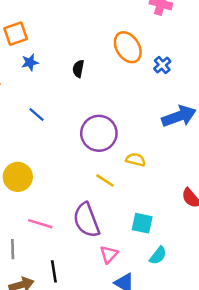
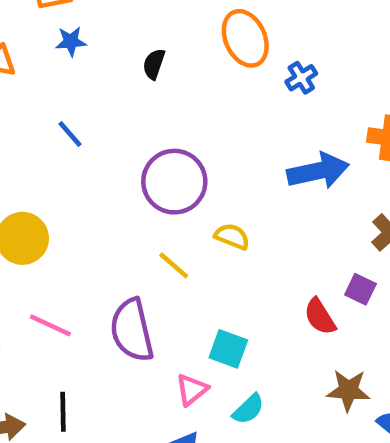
pink triangle: (109, 254) -> (192, 390), moved

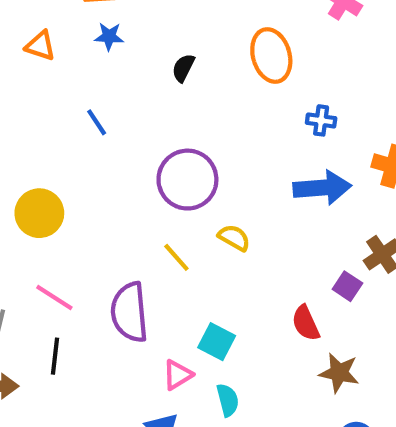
blue cross: (301, 78) -> (321, 120), moved, turned 32
purple square: (360, 289) -> (347, 286), moved
brown star: (348, 390) -> (339, 373), moved
cyan semicircle: (248, 409) -> (228, 400), turned -68
black line: (63, 412) -> (55, 356), moved

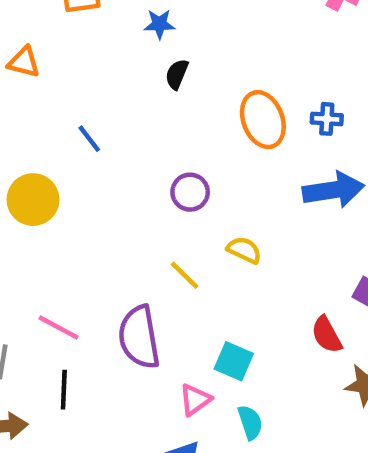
blue star: (109, 36) -> (159, 24), moved
orange ellipse: (271, 55) -> (263, 120), moved
purple circle: (187, 180) -> (190, 192), size x0.6
yellow circle: (39, 213) -> (33, 200), moved

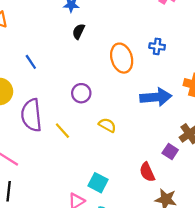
blue cross: (327, 119) -> (157, 46), moved
yellow line: (185, 275) -> (62, 131), moved
purple semicircle: (139, 337) -> (31, 115), moved

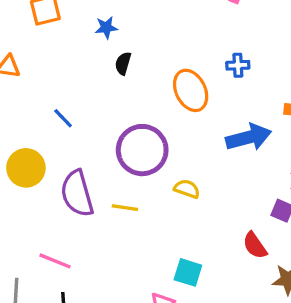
purple circle: (81, 93) -> (142, 150), size x1.8
yellow line: (62, 131) -> (125, 208), turned -30

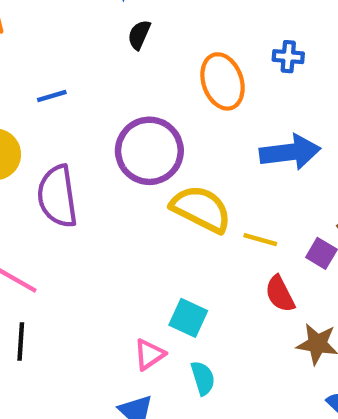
blue line: (63, 118) -> (52, 96), turned -70
yellow semicircle: (187, 189) -> (201, 209), size x1.8
yellow line: (125, 208) -> (260, 240), moved

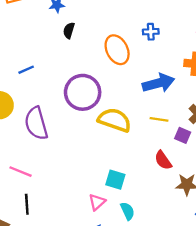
yellow line: (260, 240) -> (159, 119), moved

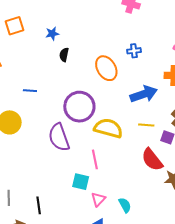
blue line: (26, 70) -> (30, 91), turned 32
purple semicircle: (36, 123) -> (59, 137), moved
red semicircle: (163, 160) -> (152, 160), size x1.4
pink line: (20, 172) -> (95, 159), moved, turned 60
cyan square: (115, 180) -> (81, 182), moved

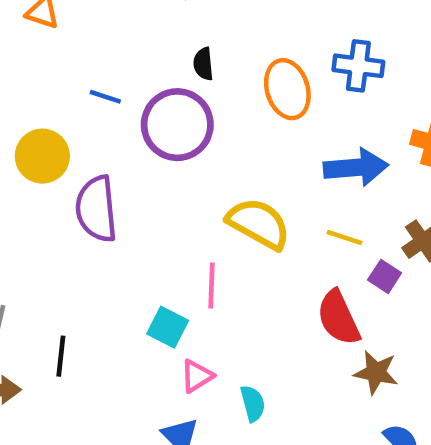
blue cross: (134, 51) -> (358, 66), size x1.5
black semicircle: (64, 55) -> (203, 64), moved, turned -32
purple circle: (79, 107) -> (177, 125), moved
purple semicircle: (59, 137) -> (96, 209), moved

